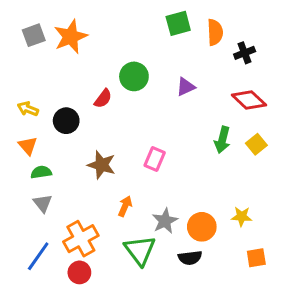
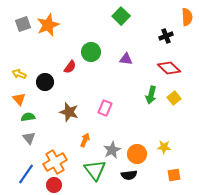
green square: (178, 23) -> (121, 16), turned -30
orange semicircle: (215, 32) -> (187, 17), moved
purple triangle: (186, 87) -> (126, 59), turned 32

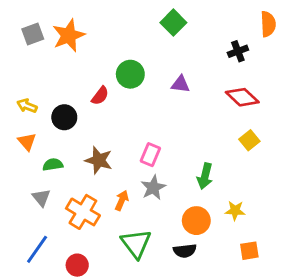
green arrow: (151, 95) -> (205, 176), moved
green semicircle: (28, 117) -> (53, 165), moved
gray star: (112, 150) -> (153, 188), moved
orange cross: (55, 162) -> (83, 212), moved, turned -30

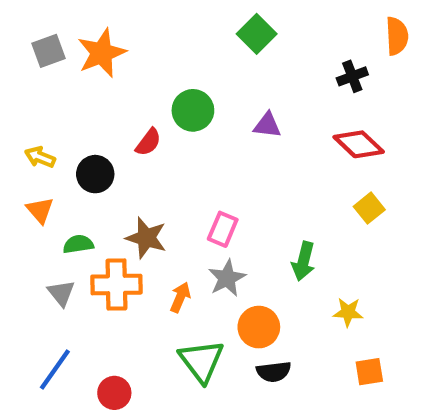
orange cross: (83, 212) -> (116, 285), moved, turned -32
orange circle: (196, 221) -> (259, 327), moved

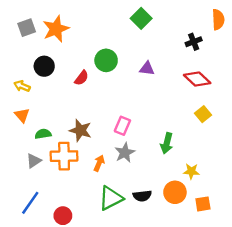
black circle: (95, 174) -> (44, 66), moved
gray triangle: (61, 293) -> (34, 161), turned 35
orange circle: (259, 327) -> (175, 192), moved
green triangle: (201, 361) -> (111, 198), turned 40
black semicircle: (274, 372) -> (142, 196), moved

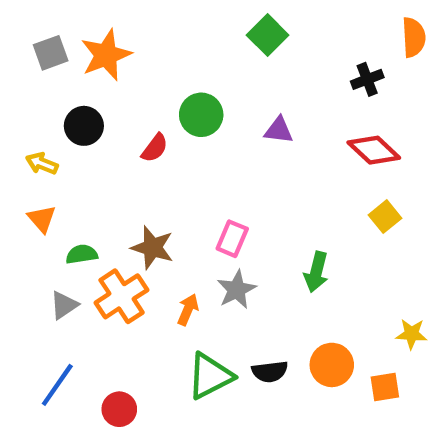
orange cross: (64, 156) -> (121, 296), turned -32
yellow star: (191, 171) -> (411, 334), moved

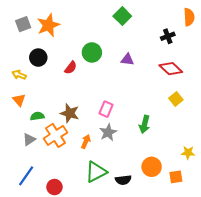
black semicircle: (270, 372) -> (123, 180), moved

